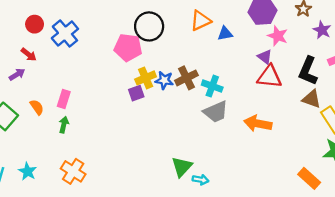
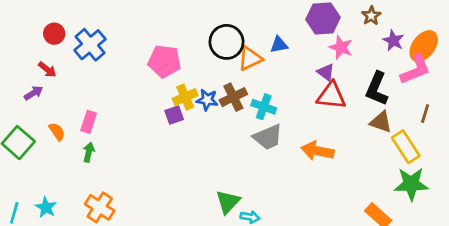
orange triangle: (201, 21) -> (250, 58), moved
black circle: (149, 26) -> (226, 42), moved

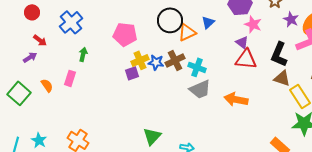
red circle: (54, 34) -> (32, 12), moved
blue triangle: (279, 45) -> (208, 22), turned -32
green arrow: (89, 152) -> (83, 54), moved
green triangle: (228, 202) -> (152, 136), moved

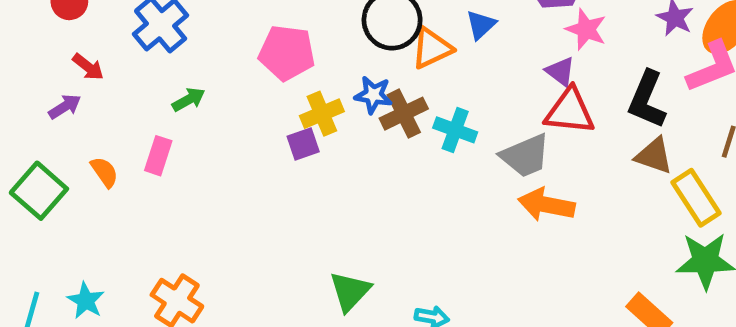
green arrow: (83, 54) -> (189, 100), turned 48
blue star: (156, 62) -> (373, 95), moved
gray trapezoid: (200, 89) -> (525, 156), moved

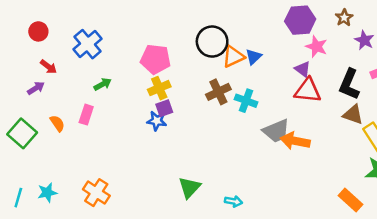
blue triangle: (481, 25) -> (254, 57), moved
blue star: (373, 95) -> (157, 121), moved
yellow cross: (322, 114) -> (159, 88), moved
gray trapezoid: (525, 156) -> (276, 131), moved
cyan star: (86, 301) -> (47, 193), turned 30

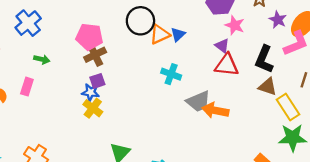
green arrow: (103, 84) -> (42, 59), turned 42
yellow cross: (159, 88) -> (93, 108), moved, turned -30
brown cross: (218, 92) -> (95, 55), moved

